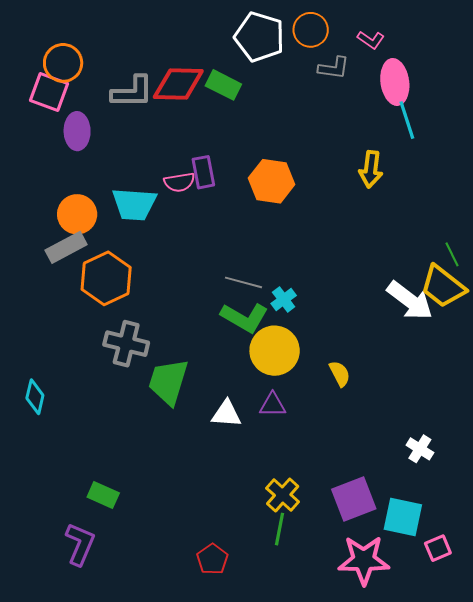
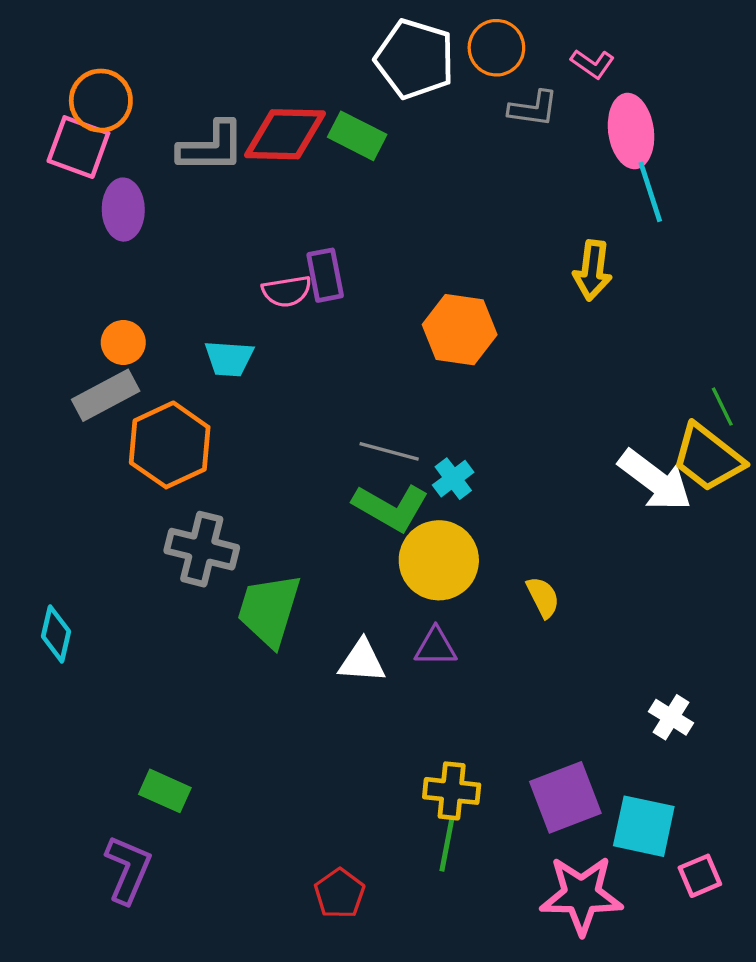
orange hexagon: (272, 181) -> (460, 330), moved
cyan trapezoid: (134, 204) -> (229, 358), moved, size x0.7
orange circle: (77, 214) -> (123, 342), size x0.7
yellow cross: (283, 495) -> (452, 791), turned -36

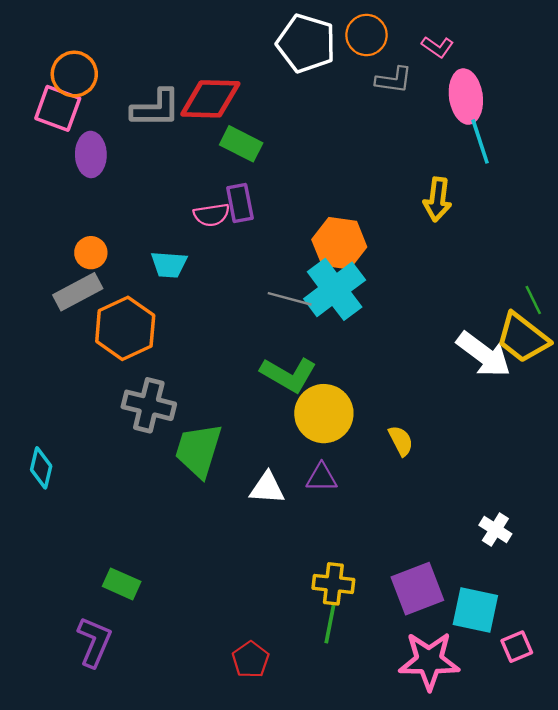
green rectangle: (357, 136) -> (241, 144), moved
gray line: (389, 451) -> (290, 299), moved
cyan cross: (453, 479) -> (335, 289), moved, size x2.0

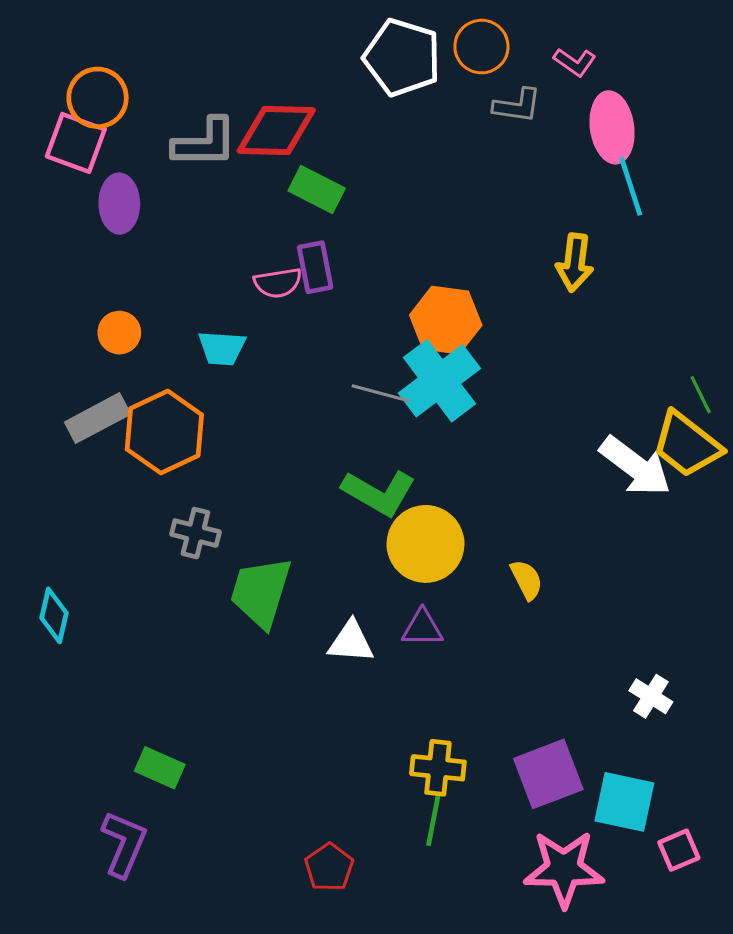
gray rectangle: (78, 292) -> (98, 418), moved
gray cross: (149, 405) -> (195, 533), size x0.7

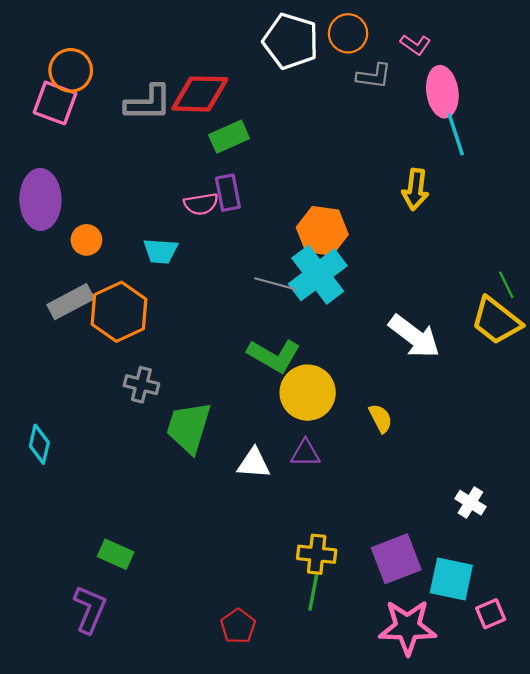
green rectangle: (317, 190) -> (229, 137), turned -51
purple ellipse: (119, 204) -> (40, 199), moved, size x1.4
white arrow: (635, 466) -> (414, 336), moved

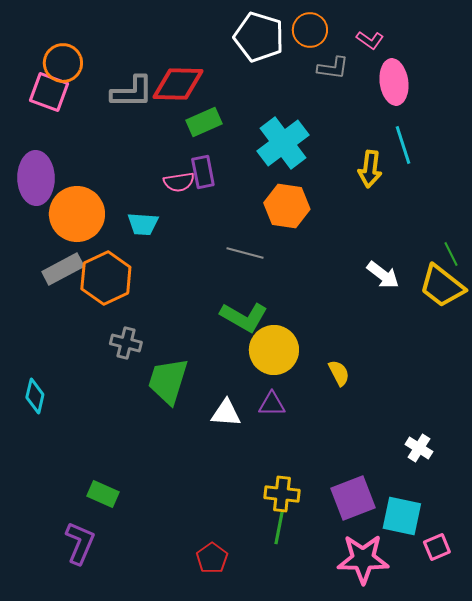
cyan line: (456, 134) -> (403, 145), moved
orange circle: (86, 240) -> (77, 214), size x2.0
cyan cross: (318, 275) -> (283, 143), moved
white arrow: (414, 336) -> (383, 275), moved, size x0.7

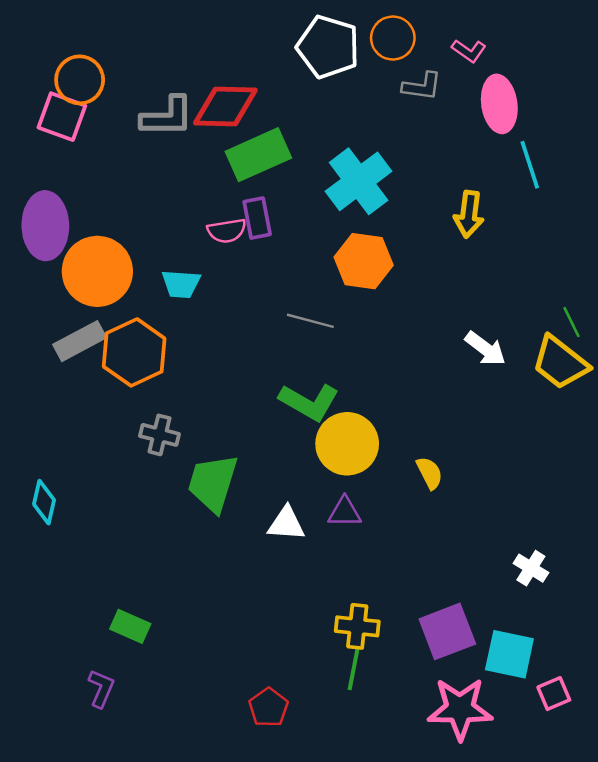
green rectangle: (204, 122) -> (258, 155), size x1.4
cyan line: (403, 145) -> (530, 165), moved
purple L-shape: (80, 543) -> (101, 688), size x0.7

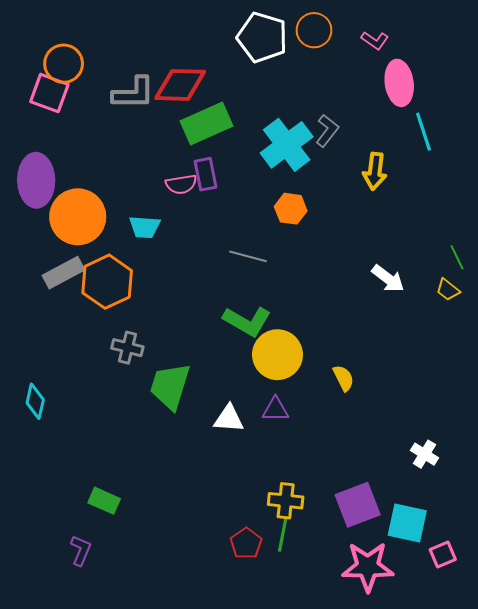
gray L-shape: (422, 86) -> (327, 131), moved, turned -60
orange hexagon: (364, 261) -> (291, 209), size x0.7
yellow trapezoid: (560, 363) -> (448, 290), size x0.5
red pentagon: (269, 708) -> (246, 543), moved

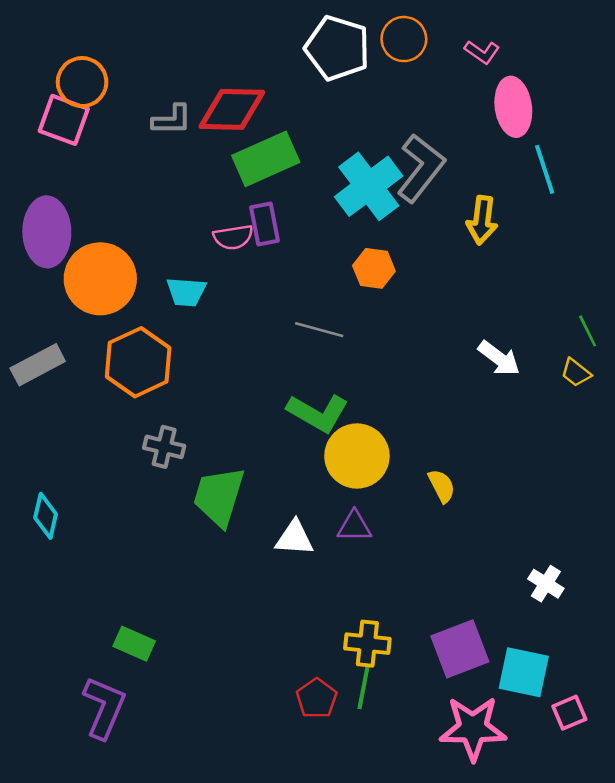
gray L-shape: (134, 93) -> (172, 120), size x0.7
gray L-shape: (327, 131) -> (421, 168), size x1.6
gray rectangle: (64, 273) -> (38, 365), moved
purple L-shape: (81, 550) -> (104, 707), size x1.6

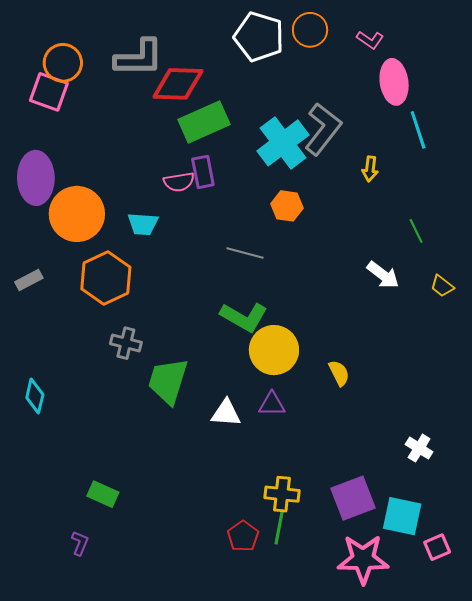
gray L-shape: (172, 120) -> (139, 58), moved, size x1.6
yellow arrow: (482, 220) -> (370, 169), size x0.7
green line: (588, 331) -> (416, 231), moved
gray rectangle: (38, 365) -> (29, 280), size x0.7
purple L-shape: (104, 707) -> (80, 543), size x0.5

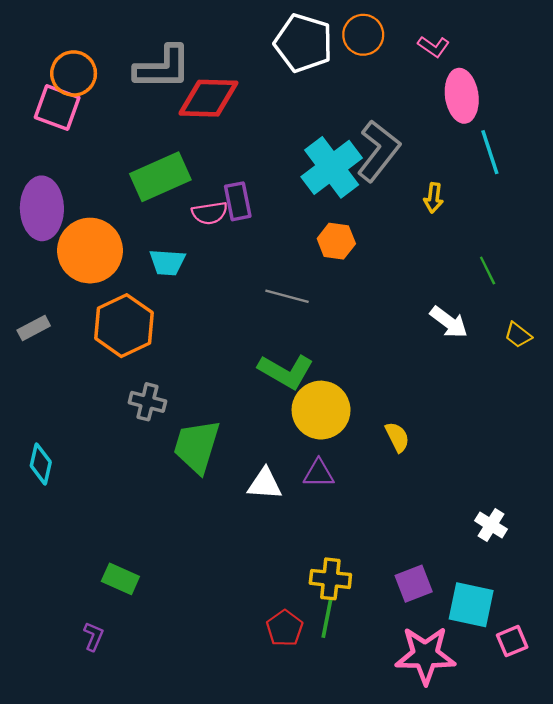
green rectangle: (204, 122) -> (160, 177), moved
purple square: (353, 498) -> (414, 584), size x0.7

